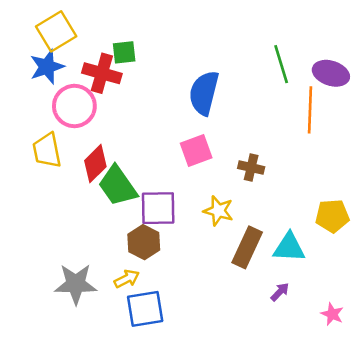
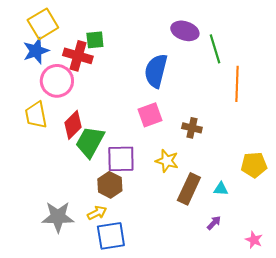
purple ellipse: (331, 73) -> (185, 31), moved
green trapezoid: (118, 186) -> (90, 142), turned 64
cyan triangle: (289, 247) -> (221, 189), size x0.6

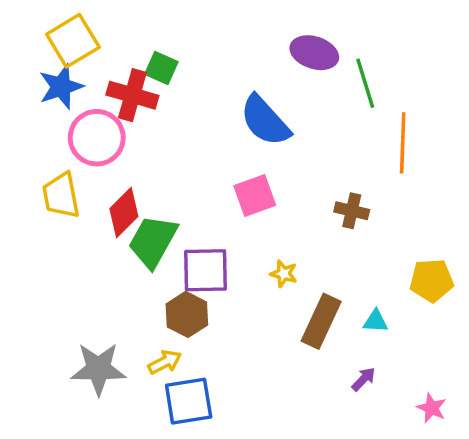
green square: (95, 40) -> (161, 68), turned 30
blue semicircle: (156, 71) -> (265, 121), turned -56
brown cross: (192, 128) -> (352, 211), moved
yellow star: (167, 161) -> (284, 274), size x0.7

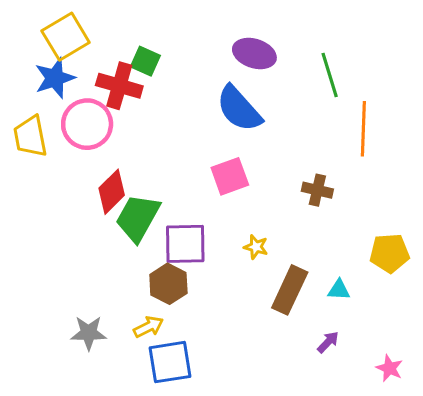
purple ellipse: (314, 53) -> (254, 53), moved
yellow trapezoid: (61, 195) -> (30, 136), moved
gray star: (98, 369) -> (89, 333), size x0.7

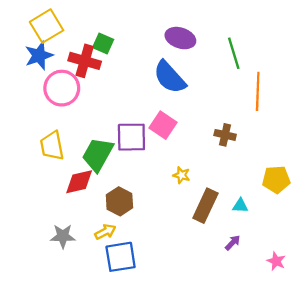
yellow trapezoid: (30, 136) -> (52, 146), moved
pink square: (230, 176) -> (163, 125), turned -36
red diamond: (112, 192) -> (79, 182), moved, turned 32
purple square: (185, 244) -> (131, 137), moved

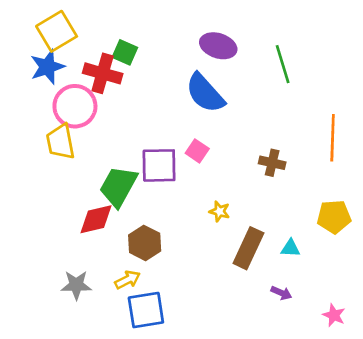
orange line: (258, 91) -> (333, 138), moved
pink square: (163, 125) -> (197, 151), size x0.7
yellow trapezoid: (52, 146) -> (60, 142), moved
purple arrow: (233, 243) -> (281, 293), turned 70

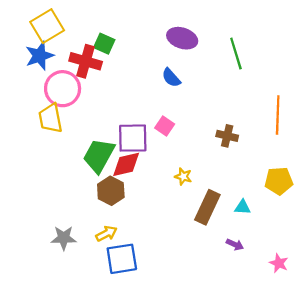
blue semicircle: (205, 93) -> (171, 78), size x0.6
red diamond: (96, 219) -> (126, 164), moved
brown hexagon: (145, 243) -> (111, 191), moved

